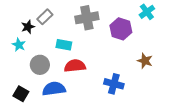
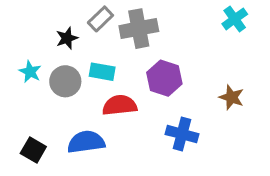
gray rectangle: (45, 17) -> (100, 19), moved
black star: (28, 27) -> (67, 38), moved
purple hexagon: (121, 29) -> (164, 78), moved
gray circle: (40, 65) -> (65, 81), moved

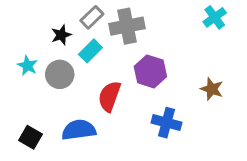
cyan rectangle: (102, 72) -> (90, 51), moved, turned -55
red semicircle: (120, 105) -> (109, 96), turned -64

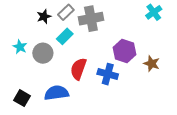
black star: (61, 35) -> (44, 17), moved
purple hexagon: (150, 71) -> (124, 51), moved
blue cross: (166, 123) -> (108, 74), moved

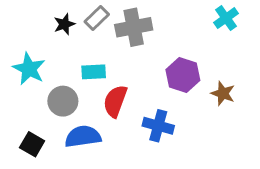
cyan rectangle: (65, 36) -> (94, 72), moved, turned 42
cyan star: (20, 47) -> (29, 69), size x1.5
gray circle: (43, 53) -> (63, 101), moved
blue cross: (108, 74) -> (158, 126), moved

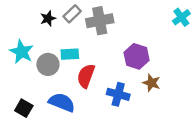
cyan cross: (226, 18) -> (181, 17), moved
brown star: (223, 93) -> (152, 83), moved
gray circle: (63, 101) -> (48, 64), moved
blue semicircle: (83, 137) -> (62, 102), turned 30

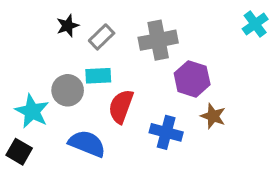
gray rectangle: (72, 14) -> (102, 37), moved
gray cross: (100, 21) -> (158, 40), moved
cyan star: (22, 52) -> (32, 111), moved
black square: (24, 108) -> (19, 152), moved

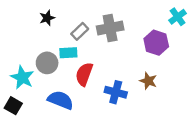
gray rectangle: (102, 37) -> (80, 31), moved
purple hexagon: (192, 79) -> (156, 43), moved

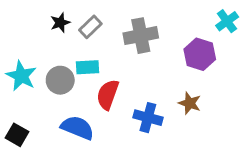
gray rectangle: (80, 31) -> (90, 27), moved
cyan star: (22, 78) -> (21, 76), moved

